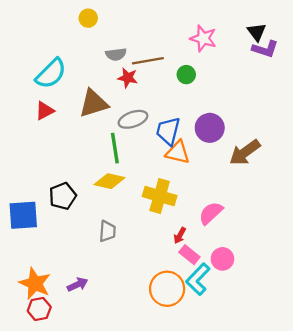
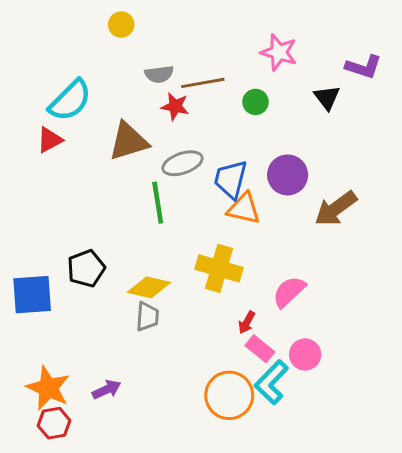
black triangle: (257, 32) -> (327, 98), moved
red triangle: (45, 111) -> (50, 140), moved
yellow diamond: (110, 181) -> (149, 287), moved

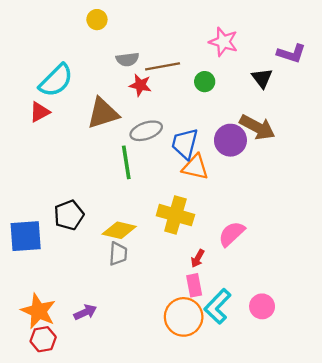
brown arrow: (336, 209) -> (257, 127), moved, turned -116
pink rectangle: (260, 349) -> (194, 285), moved, turned 40
pink circle: (305, 354) -> (262, 306), moved

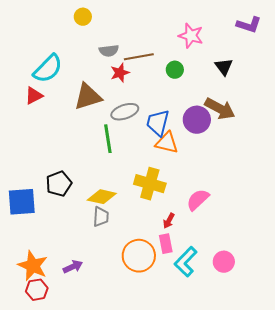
purple L-shape: (291, 54) -> (249, 25), moved
red star: (140, 85) -> (120, 73), turned -30
orange circle: (184, 317) -> (139, 256), moved

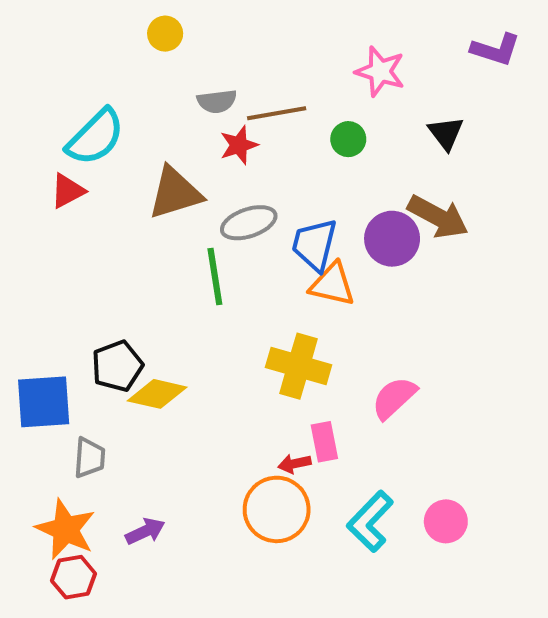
yellow diamond: (102, 197) -> (157, 394), moved
gray trapezoid: (101, 217) -> (89, 458), moved
red arrow: (169, 221) -> (295, 464), moved, turned 49
pink rectangle: (166, 244) -> (324, 442), moved

